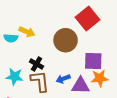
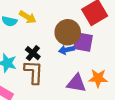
purple square: (93, 61) -> (83, 42), moved
blue arrow: (63, 79) -> (66, 50), moved

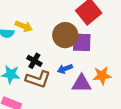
blue arrow: (66, 50) -> (65, 69), moved
brown L-shape: (34, 72) -> (38, 79), turned 115

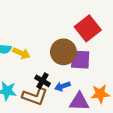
yellow arrow: (24, 26) -> (21, 53), moved
black cross: (34, 61) -> (42, 81), moved

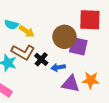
red square: (88, 28) -> (90, 20), turned 30
brown L-shape: (35, 96) -> (23, 52), moved

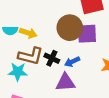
purple triangle: (71, 84) -> (65, 82), moved

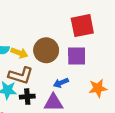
brown circle: (70, 28) -> (46, 50), moved
black cross: (52, 58) -> (27, 97), moved, turned -32

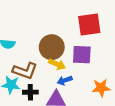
yellow arrow: (19, 53) -> (57, 64), moved

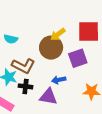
purple square: (82, 55) -> (78, 58), turned -30
yellow arrow: (57, 64) -> (58, 34), moved, turned 112

